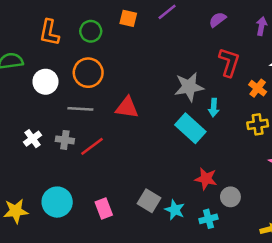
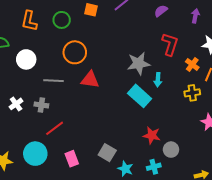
orange circle: (88, 73) -> (75, 52), moved
red line: (92, 146) -> (55, 128), moved
cyan star: (175, 210) -> (125, 169), moved

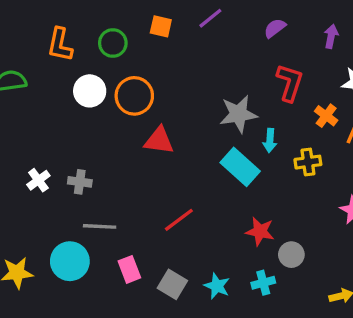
white circle: (26, 59) -> (90, 91), moved
gray line: (54, 81) -> (100, 226), moved
yellow cross: (192, 93) -> (308, 162), moved
red line: (55, 128) -> (179, 220), moved
gray square: (107, 153) -> (172, 284), moved

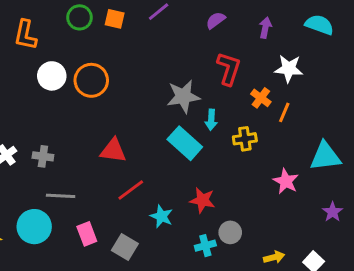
green circle: (113, 43) -> (80, 17), moved
red triangle: (159, 141) -> (113, 151), moved
gray circle: (291, 255) -> (230, 232), moved
cyan star: (217, 286) -> (161, 216), moved

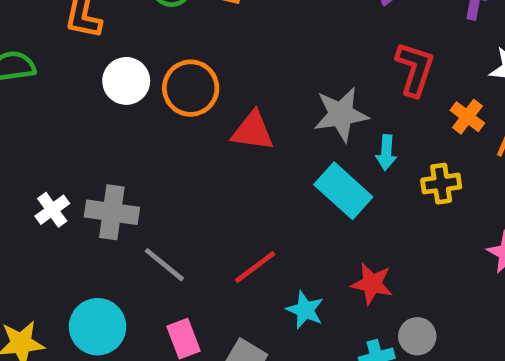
red triangle: (113, 151) -> (253, 131), moved
gray cross: (43, 156) -> (112, 212), size x1.5
gray line: (61, 196) -> (164, 265), moved, turned 36

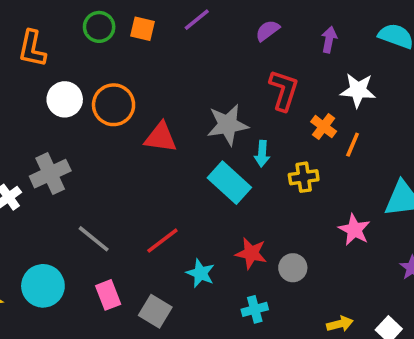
gray cross: (112, 212) -> (50, 174), moved, turned -33
gray circle: (417, 336) -> (293, 268), moved

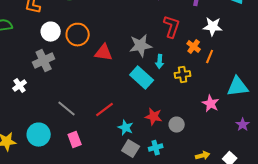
gray cross: (50, 174) -> (44, 61), moved
gray square: (155, 311) -> (131, 149), moved

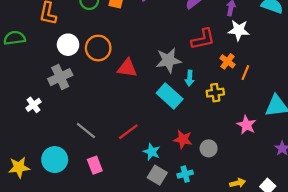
red L-shape: (172, 27) -> (203, 39), turned 60
white star: (213, 27) -> (239, 30), moved

